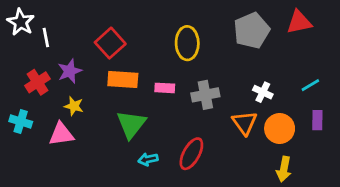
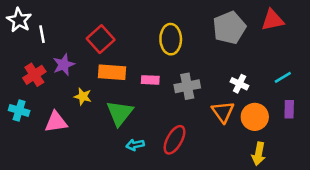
yellow star: (74, 106) -> (83, 96), moved

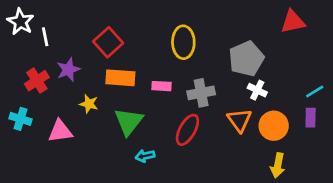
gray pentagon: (229, 28) -> (246, 59), moved
cyan line: (283, 77) -> (315, 92), moved
red ellipse: (174, 140) -> (187, 130), moved

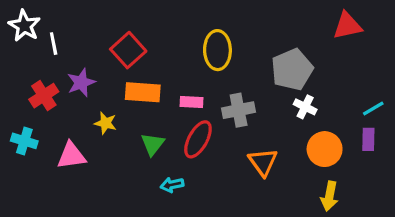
orange triangle: (239, 120) -> (263, 162), moved
green triangle: (129, 122) -> (153, 144), size x0.7
red ellipse: (187, 130) -> (198, 139), moved

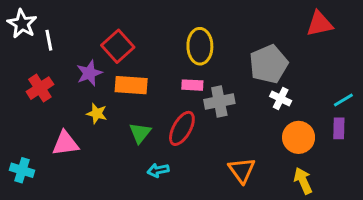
purple star: (81, 83) -> (89, 73), moved
pink rectangle: (191, 102) -> (192, 85), moved
cyan cross: (24, 141) -> (22, 170), moved
orange triangle: (263, 162) -> (242, 170), moved
yellow arrow: (329, 196) -> (303, 181), turned 145

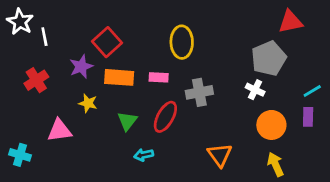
gray pentagon: (269, 64) -> (269, 58), moved
pink rectangle: (192, 85) -> (159, 77), moved

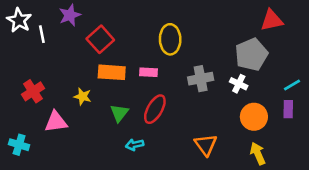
purple star: (81, 67) -> (70, 15), moved
red cross: (36, 80) -> (33, 91), moved
gray cross: (199, 92) -> (201, 79), moved

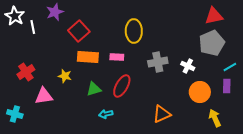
gray pentagon: (251, 55) -> (212, 43), moved
green triangle: (119, 113) -> (94, 89), turned 35
orange triangle: (206, 145) -> (162, 114), turned 42
yellow arrow: (258, 154) -> (215, 118), moved

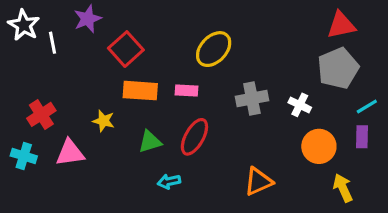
yellow ellipse: (134, 31) -> (214, 49), turned 45
cyan cross: (15, 114) -> (24, 156), moved

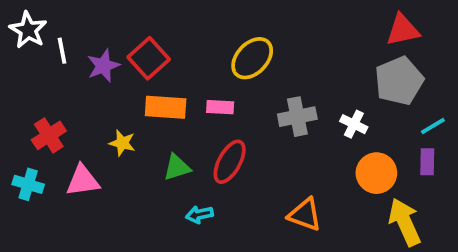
purple star: (88, 19) -> (103, 66), moved
orange triangle: (258, 181) -> (305, 214), turned 44
yellow arrow: (343, 188) -> (405, 222), size x1.4

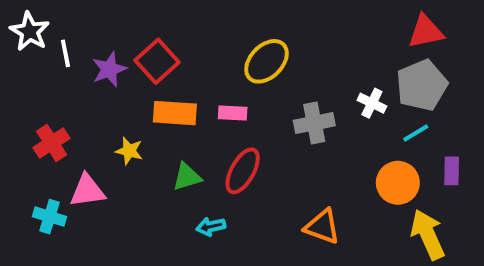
white cross: (354, 124) -> (372, 103), moved
cyan line: (433, 126) -> (416, 133), moved
cyan cross: (28, 184) -> (50, 217), moved

